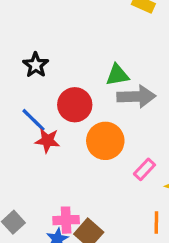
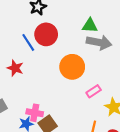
red circle: (75, 105) -> (46, 34), moved
red star: (47, 141) -> (15, 68), moved

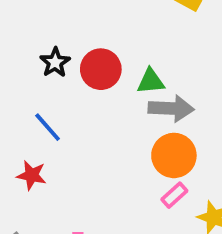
red circle: (46, 34) -> (101, 69), moved
orange circle: (72, 67) -> (174, 155), moved

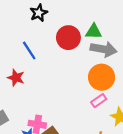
red circle: (101, 69) -> (68, 38), moved

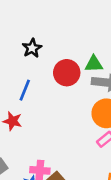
blue line: (29, 50) -> (25, 90), turned 60

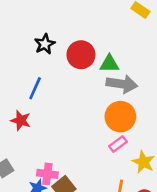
red circle: (67, 73) -> (81, 55), moved

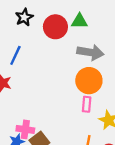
green triangle: (109, 64) -> (79, 21), moved
pink rectangle: (118, 144) -> (87, 104), turned -49

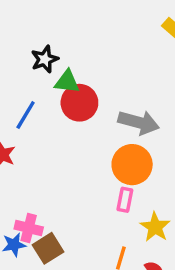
green triangle: (79, 21) -> (67, 82), moved
red circle: (55, 27) -> (79, 103), moved

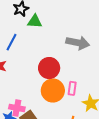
red circle: (79, 103) -> (49, 68), moved
orange circle: (132, 165) -> (53, 91), moved

